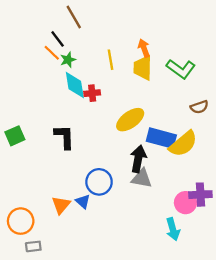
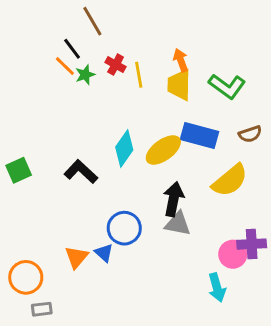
cyan diamond: (75, 85) -> (124, 149), moved, turned 44
red cross: (92, 93) -> (116, 65), moved, turned 35
black L-shape: (64, 137) -> (81, 172), turned -45
blue rectangle: (161, 138) -> (200, 135), moved

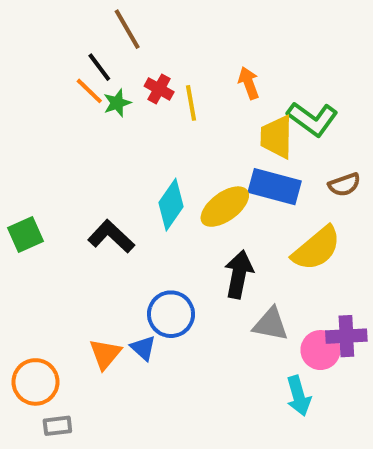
yellow trapezoid: (179, 85) -> (277, 137), moved
gray triangle: (178, 224) -> (271, 324), moved

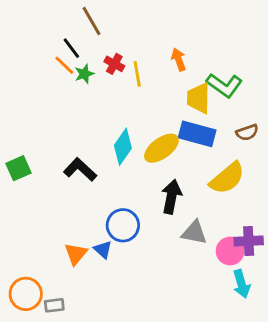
orange circle: (35, 382) -> (26, 294), moved
cyan arrow: (299, 396) -> (241, 284), moved
gray rectangle: (57, 426) -> (54, 305), moved

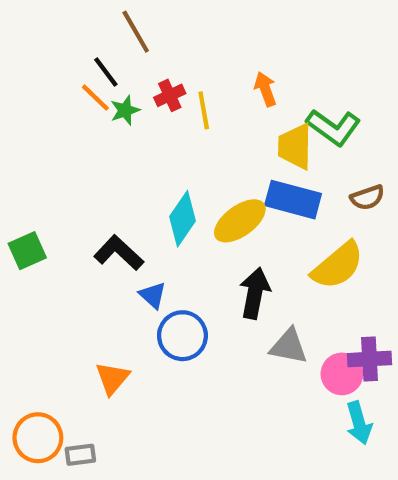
red cross: (114, 64) -> (170, 95), turned 36
blue triangle: (103, 250) -> (153, 295), moved

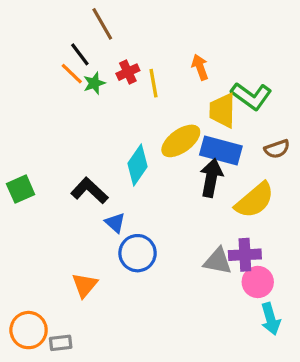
yellow ellipse: (240, 221) -> (181, 141), moved
black arrow: (255, 293) -> (211, 178), moved
purple cross: (370, 359) -> (245, 255), moved

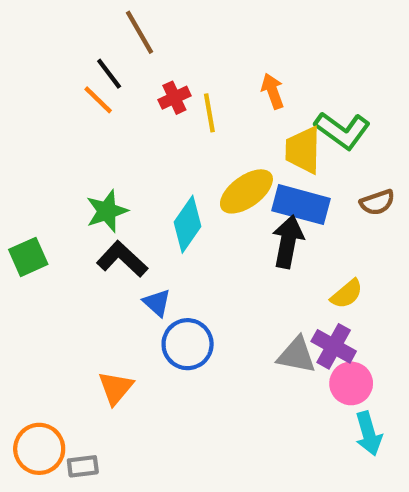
green star: (94, 83) -> (107, 211), moved, size x1.4
yellow semicircle: (255, 200) -> (347, 294), moved, size x0.6
purple cross: (245, 255) -> (334, 346), turned 32

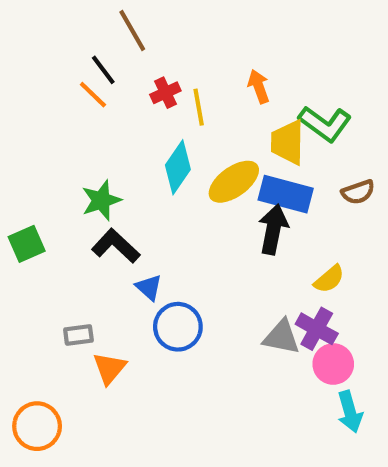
cyan diamond: (188, 224) -> (178, 167), moved
gray rectangle: (83, 466) -> (78, 335), moved

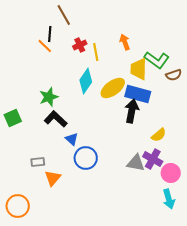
black line: (103, 70) -> (50, 34), turned 42
brown semicircle: (358, 192) -> (174, 75), moved
pink circle: (333, 364) -> (171, 173), moved

